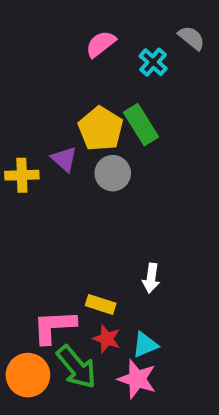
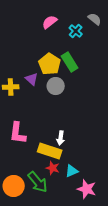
white arrow: (151, 278) -> (61, 138), moved
yellow rectangle: (101, 304) -> (50, 151), size x1.6
pink L-shape: (54, 327) -> (18, 133), moved, turned -80
pink star: (137, 379) -> (87, 189), moved

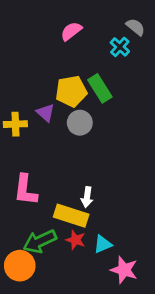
cyan cross: (76, 31) -> (120, 47), moved
yellow pentagon: (50, 64) -> (71, 91), turned 30
green arrow: (38, 182) -> (40, 241), moved, turned 105

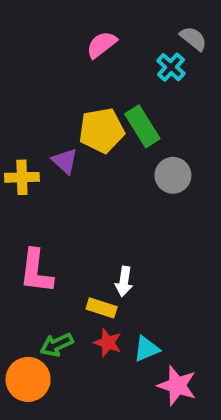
gray circle: (80, 123) -> (173, 175), moved
yellow rectangle: (71, 216) -> (102, 308), size x0.6
green arrow: (40, 241) -> (57, 345), size x0.7

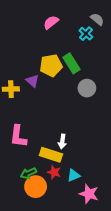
yellow rectangle: (102, 308) -> (51, 155), size x1.5
orange circle: (28, 379) -> (36, 187), moved

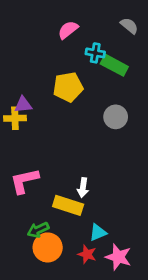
cyan cross: (86, 34) -> (95, 53), moved, turned -32
green rectangle: (72, 63) -> (114, 65), moved, turned -30
purple triangle: (33, 81) -> (23, 105), moved, turned -48
pink L-shape: (18, 136) -> (24, 181), turned 70
red star: (54, 172) -> (87, 254), moved

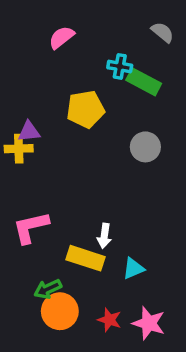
pink semicircle: (68, 30) -> (62, 37), moved
cyan triangle: (98, 233) -> (133, 268), moved

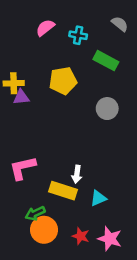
cyan cross: (120, 66) -> (78, 35), moved
yellow cross: (19, 149) -> (14, 83), moved

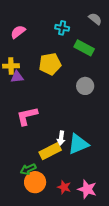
pink semicircle: (45, 28) -> (18, 32), moved
pink L-shape: (23, 168) -> (27, 116), moved
yellow rectangle: (63, 191) -> (50, 151), turned -45
cyan triangle: (98, 198) -> (78, 144), moved, size x1.6

